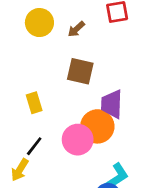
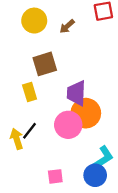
brown square: (80, 71) -> (45, 64), moved, turned -30
purple trapezoid: (112, 104) -> (76, 93), moved
yellow arrow: (20, 170) -> (17, 139), moved, turned 132

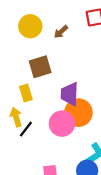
yellow arrow: (17, 139) -> (16, 117), moved

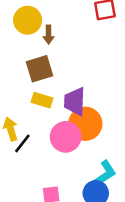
brown arrow: (61, 32) -> (49, 35), moved, turned -48
yellow rectangle: (26, 93) -> (42, 100), moved, turned -56

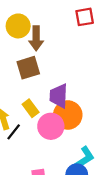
brown arrow: (49, 35) -> (36, 38), size x1.5
yellow rectangle: (42, 100) -> (31, 108), moved, turned 36

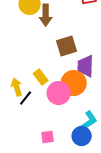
brown square: (28, 68) -> (67, 46), moved
purple trapezoid: (59, 96) -> (86, 66), moved

